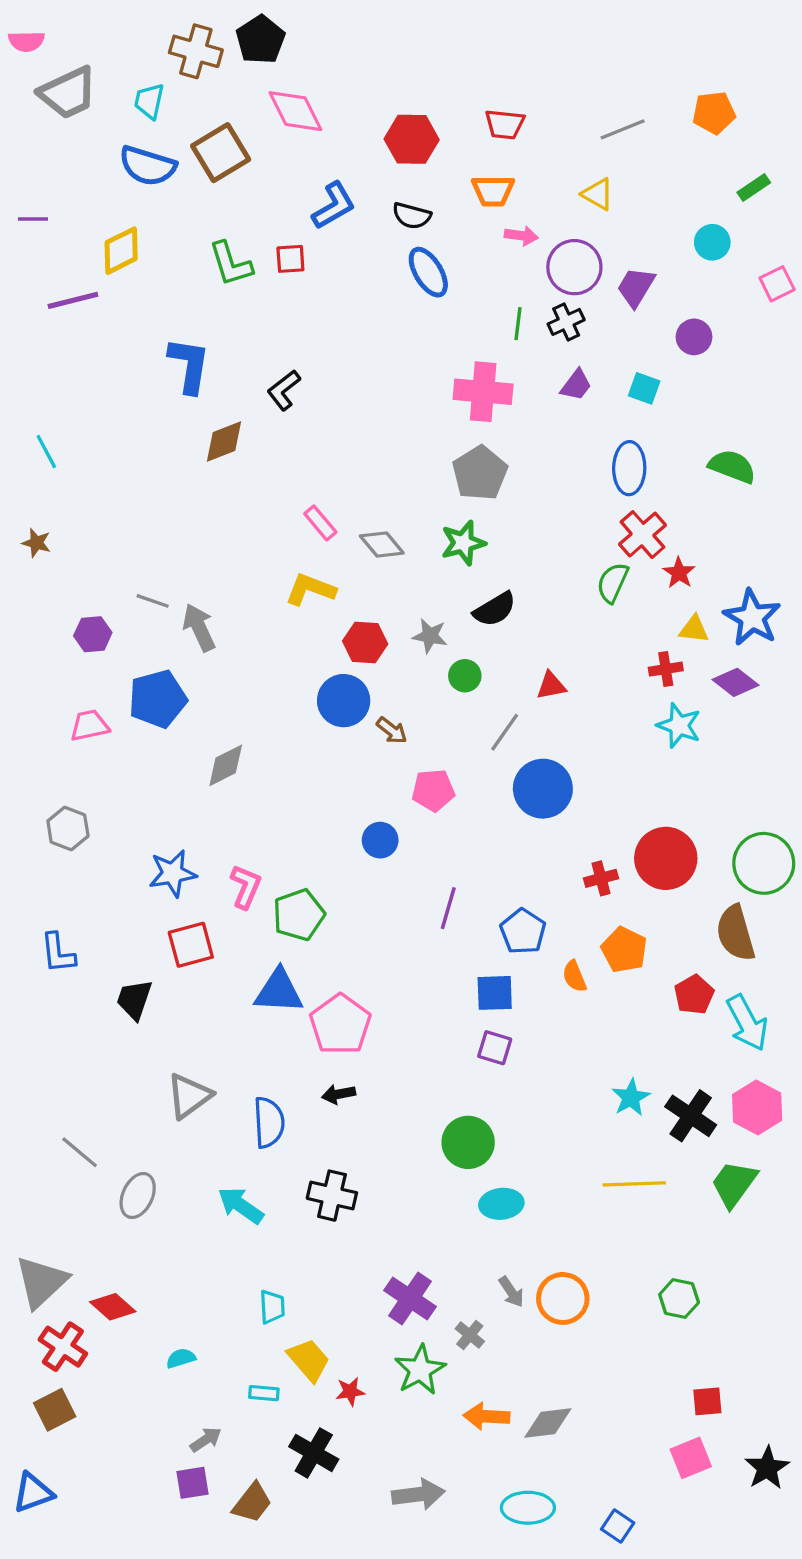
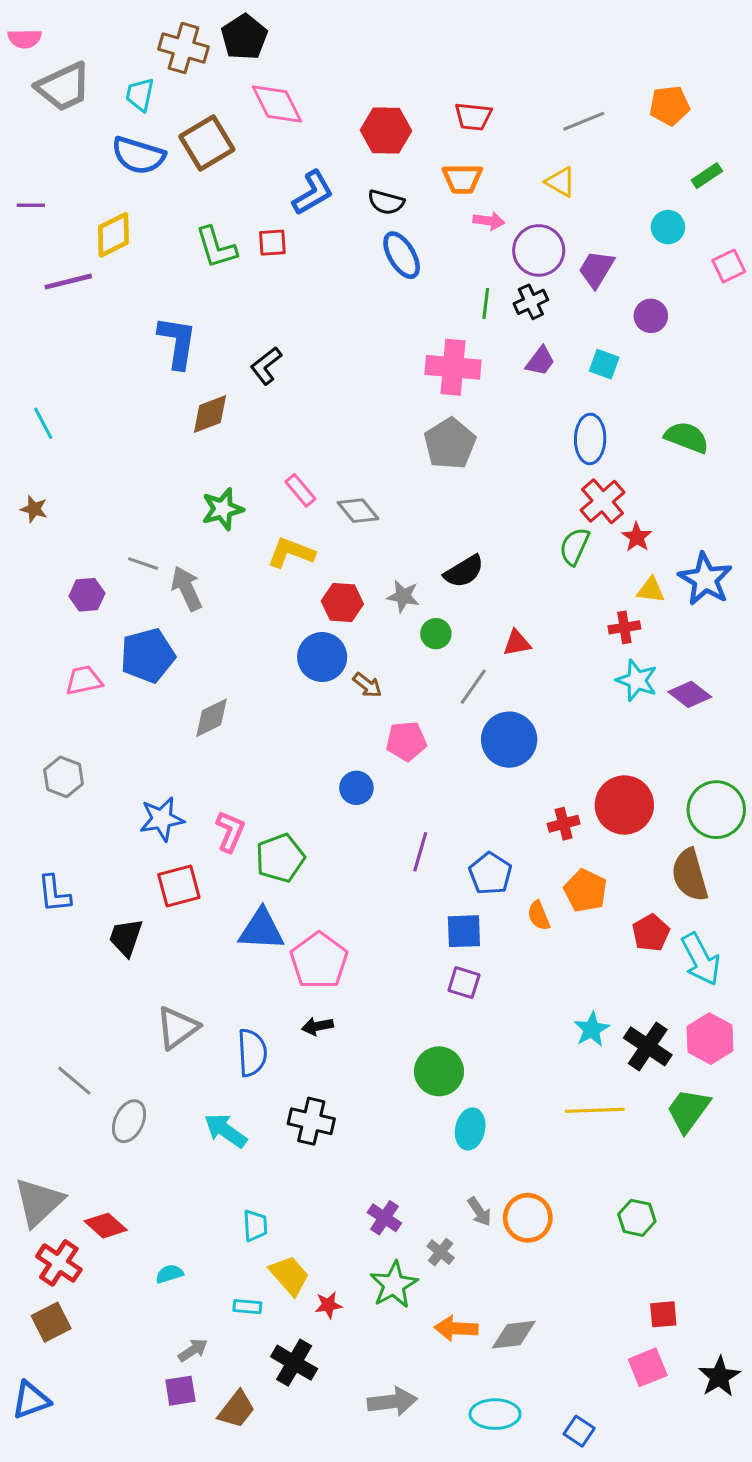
green star: (463, 543) -> (222, 509), moved
purple diamond: (736, 682) -> (690, 694), moved
cyan ellipse: (501, 1204) -> (470, 1129), turned -72
purple cross: (410, 1298) -> (384, 1218), size x0.7

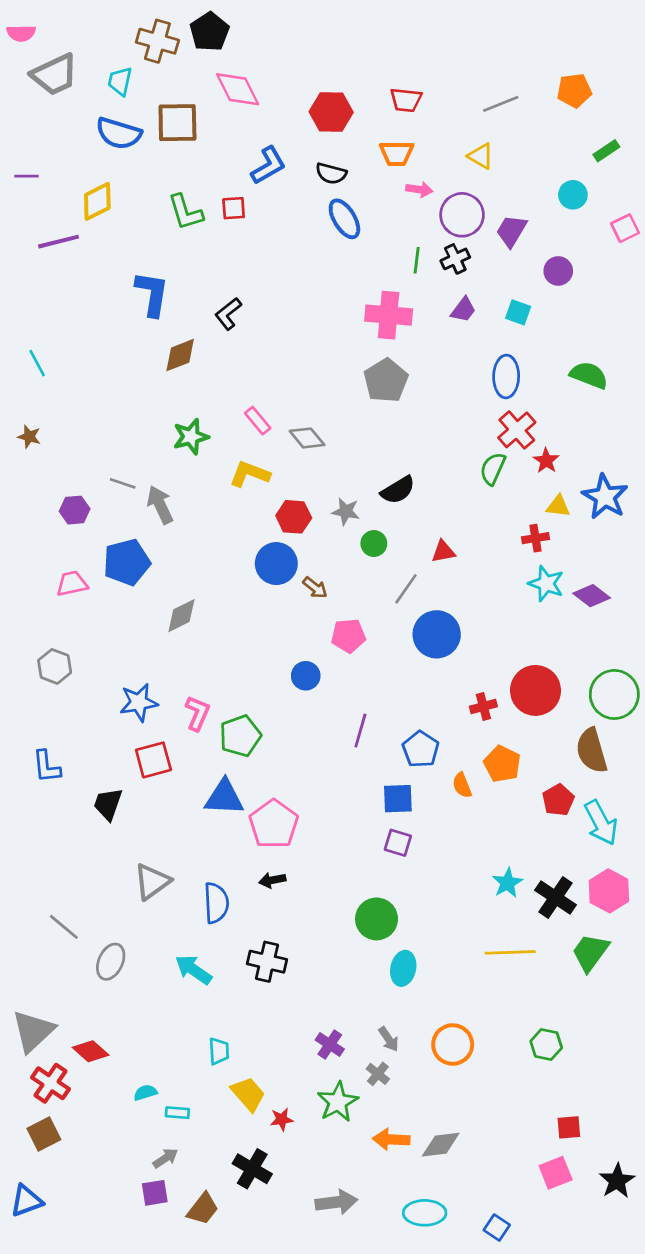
brown square: (207, 143) -> (177, 123), turned 30
gray arrow: (479, 1212) -> (389, 1039), moved
cyan rectangle: (247, 1307) -> (177, 1113), moved

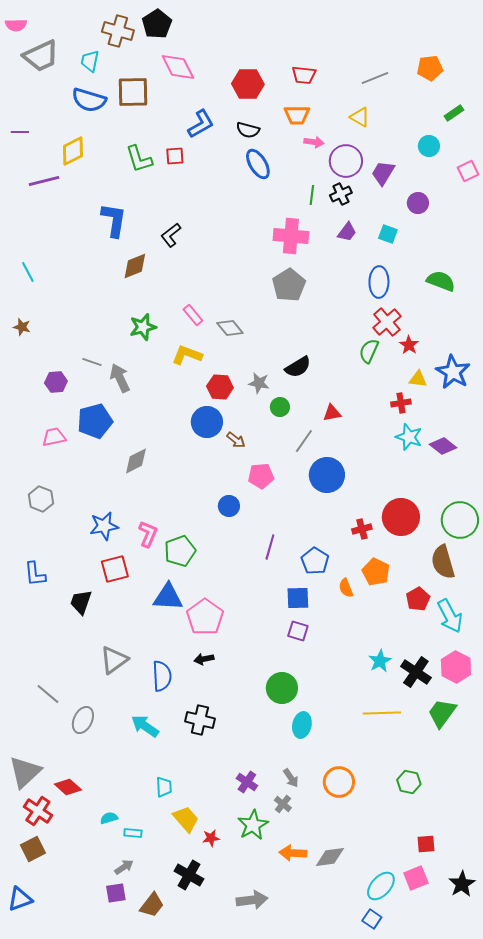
cyan ellipse: (425, 1213) -> (381, 886), moved, turned -48

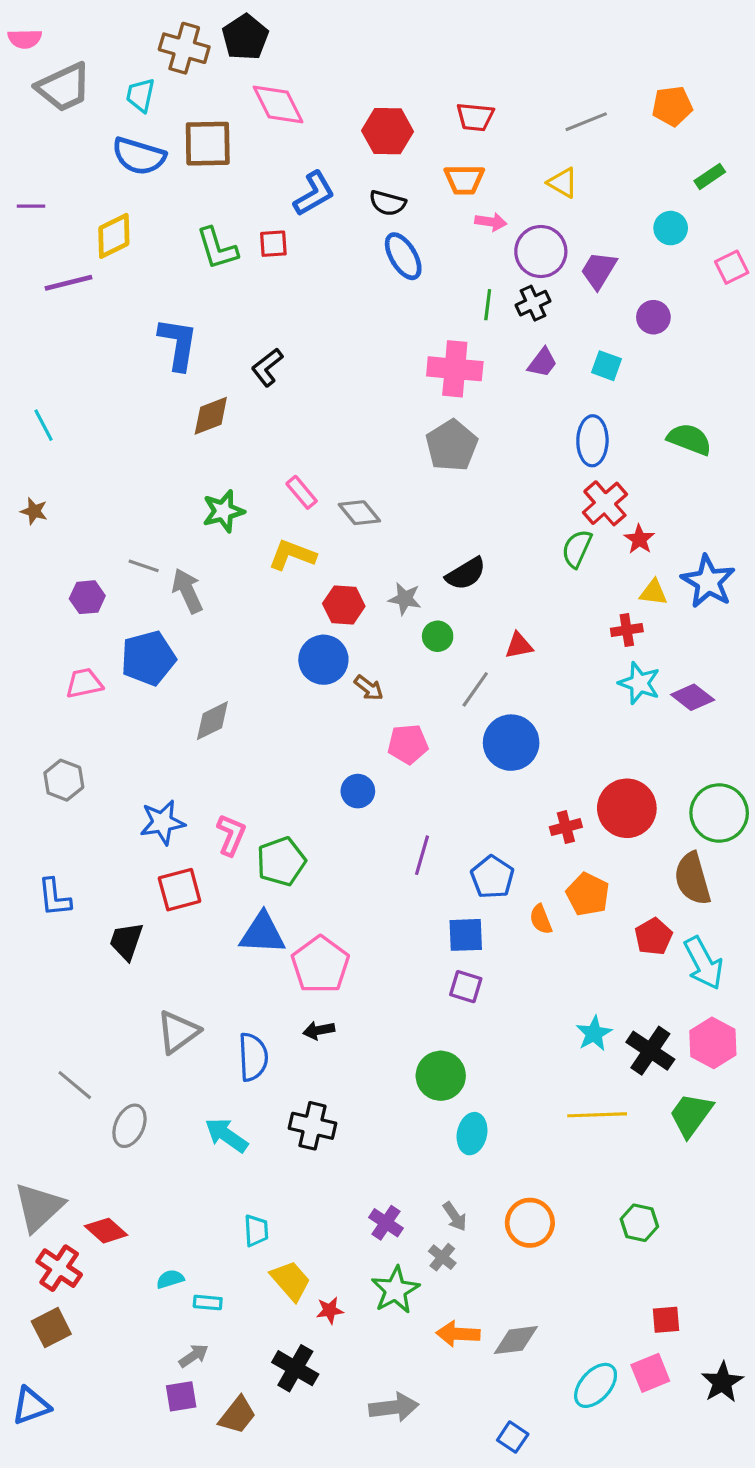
blue square: (372, 919) -> (513, 1437), moved

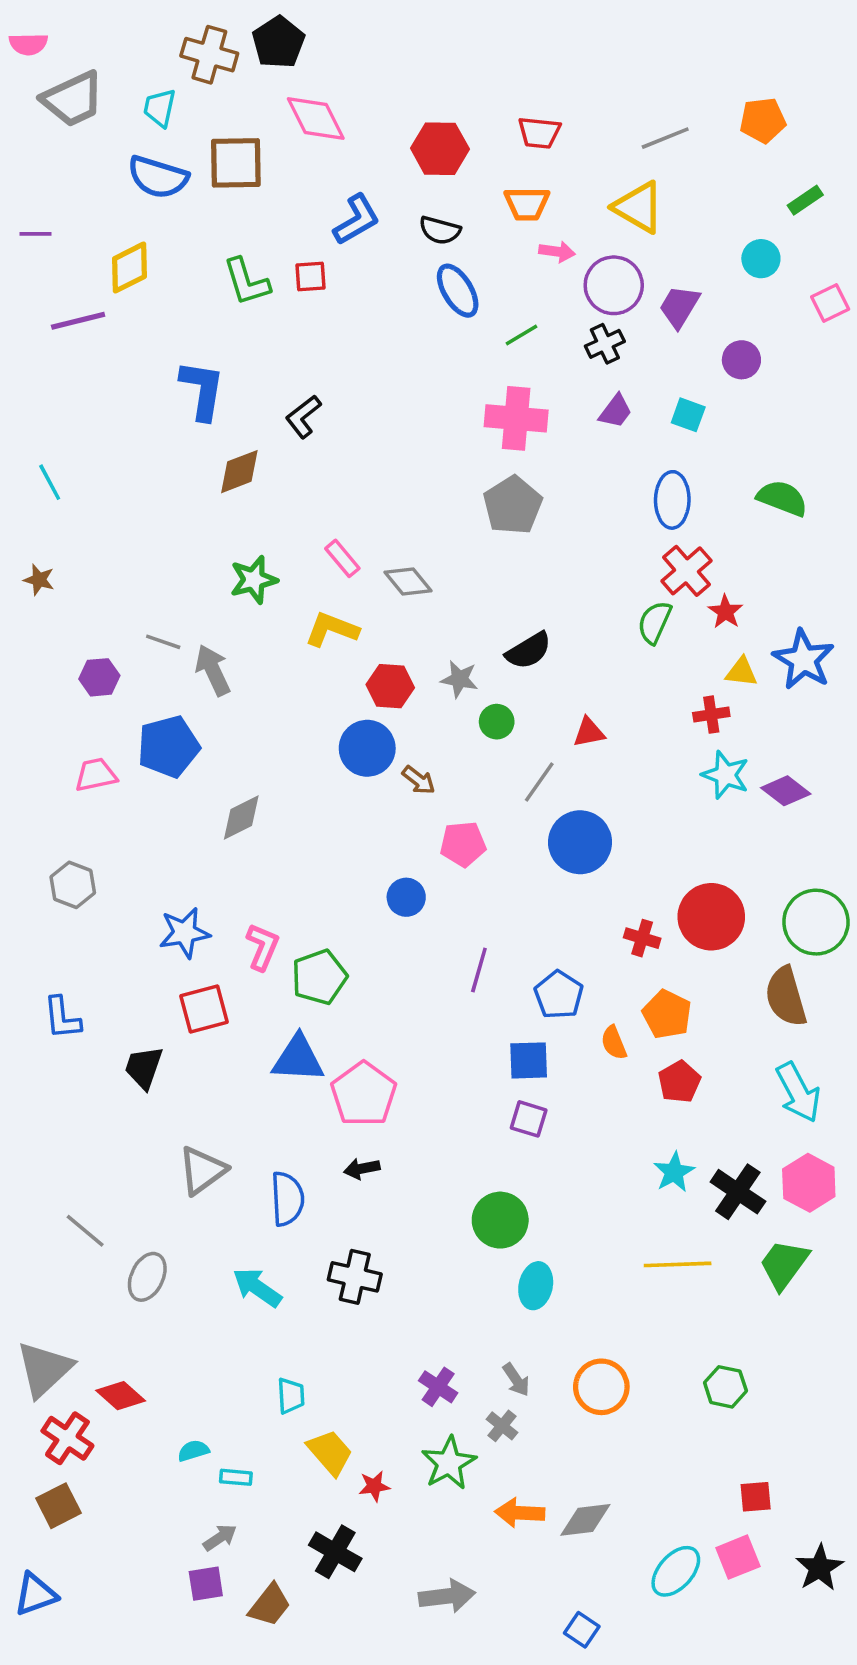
yellow triangle: (563, 183) -> (639, 207), size x1.5
green line: (488, 305) -> (522, 335), moved, turned 52
red cross: (566, 827) -> (642, 938), turned 32
red pentagon: (653, 937) -> (679, 1082), moved

